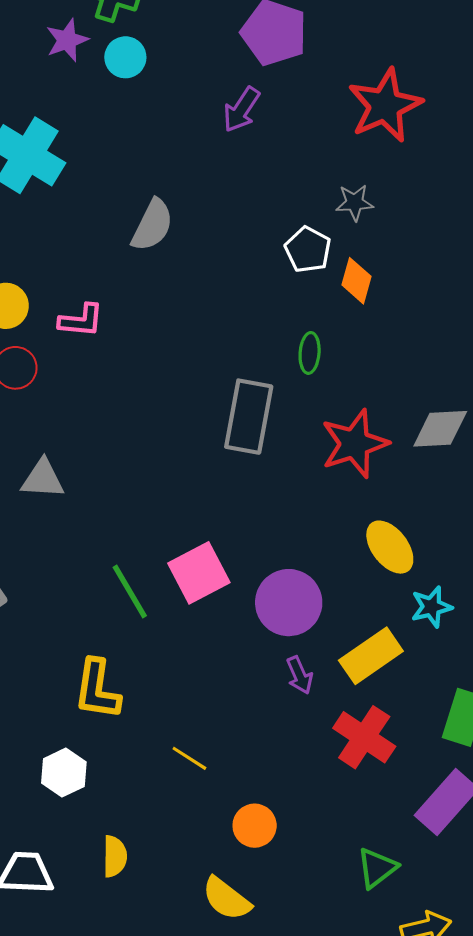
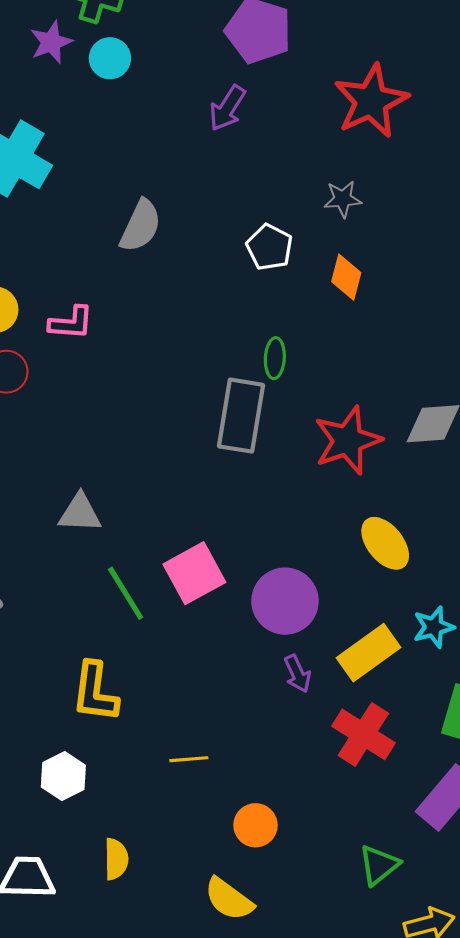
white pentagon: (308, 250) -> (269, 247), moved
green ellipse: (310, 353) -> (275, 358), moved
gray triangle: (43, 479) -> (80, 513), moved
cyan star: (431, 607) -> (434, 627), moved
yellow line: (189, 758) -> (189, 759), turned -36

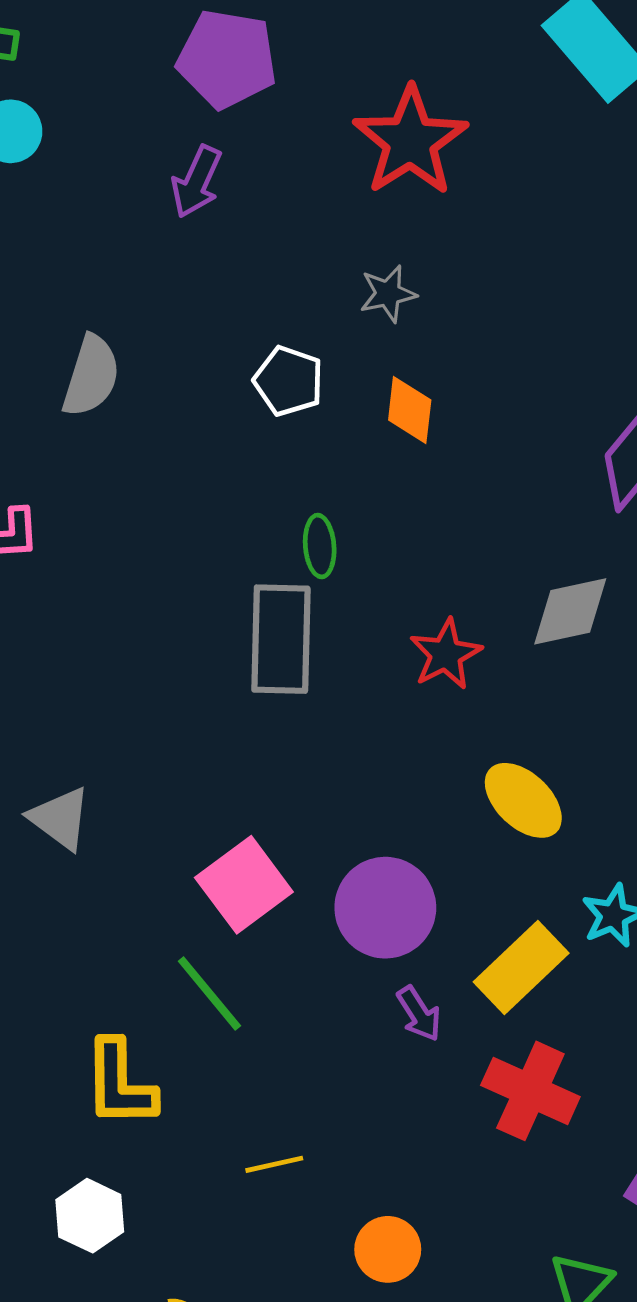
red star: (348, 440) -> (446, 654), size x0.7
gray triangle: (80, 513) -> (60, 818), turned 42
green line: (126, 593) -> (209, 993), moved

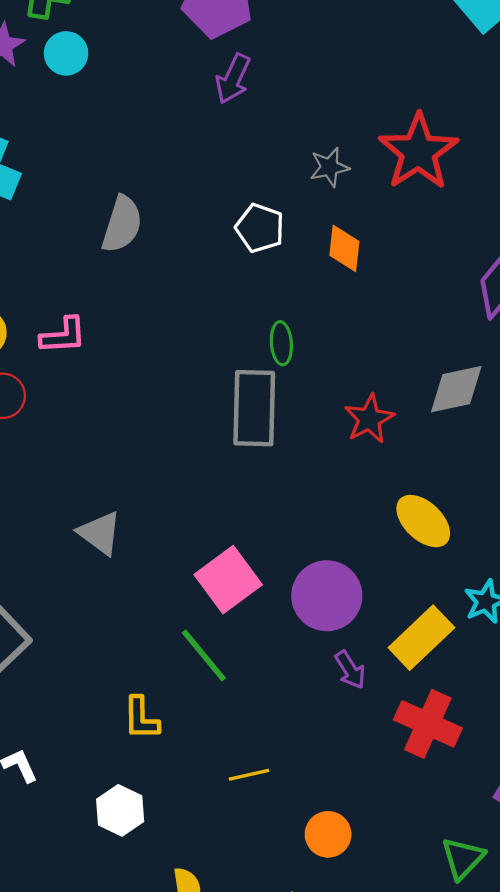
red star: (410, 141) -> (418, 152), moved
purple arrow: (197, 182) -> (233, 79), moved
yellow L-shape: (120, 1083) -> (141, 718), size x0.7

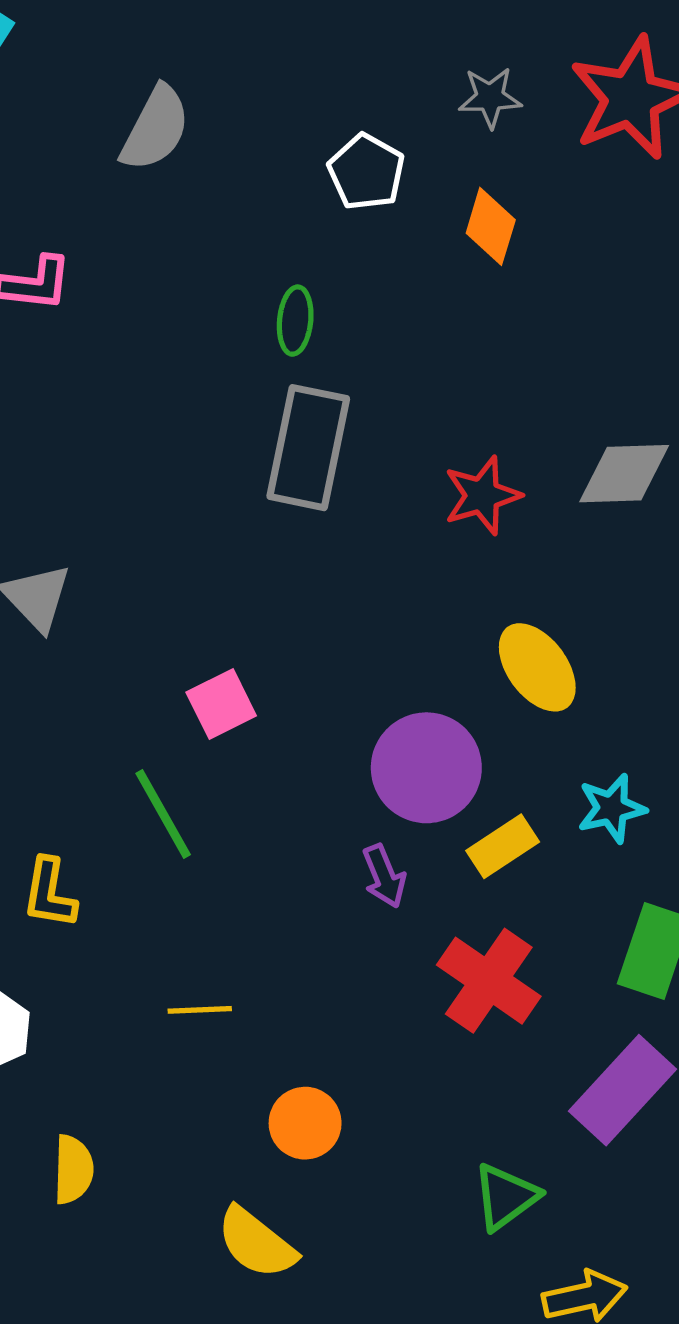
green ellipse: (281, 343) -> (295, 321), moved
pink square: (228, 580) -> (221, 704), size x0.7
purple circle: (327, 596) -> (426, 768), moved
yellow rectangle: (421, 638) -> (503, 846), size x0.7

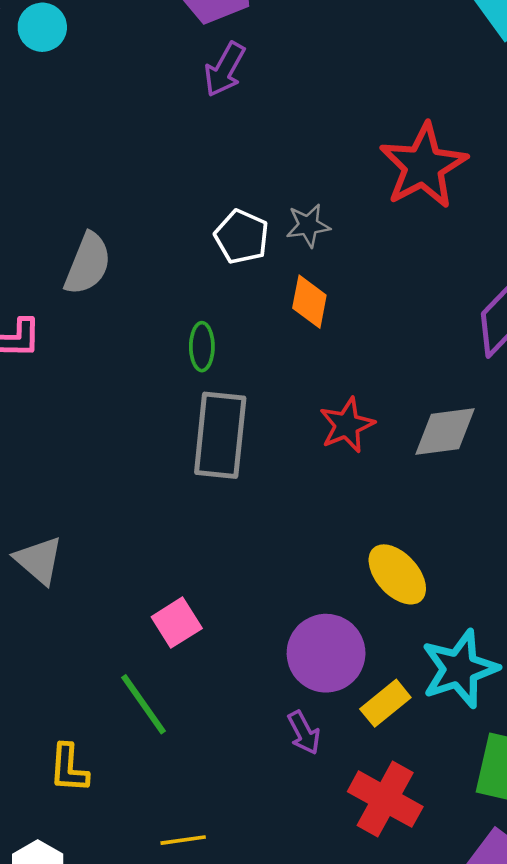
gray star: (490, 97) -> (308, 225), moved
gray semicircle: (155, 128) -> (88, 264), moved
orange diamond: (491, 226) -> (309, 302), moved
red star: (482, 496) -> (347, 425), moved
cyan star: (612, 808) -> (460, 669), size x1.6

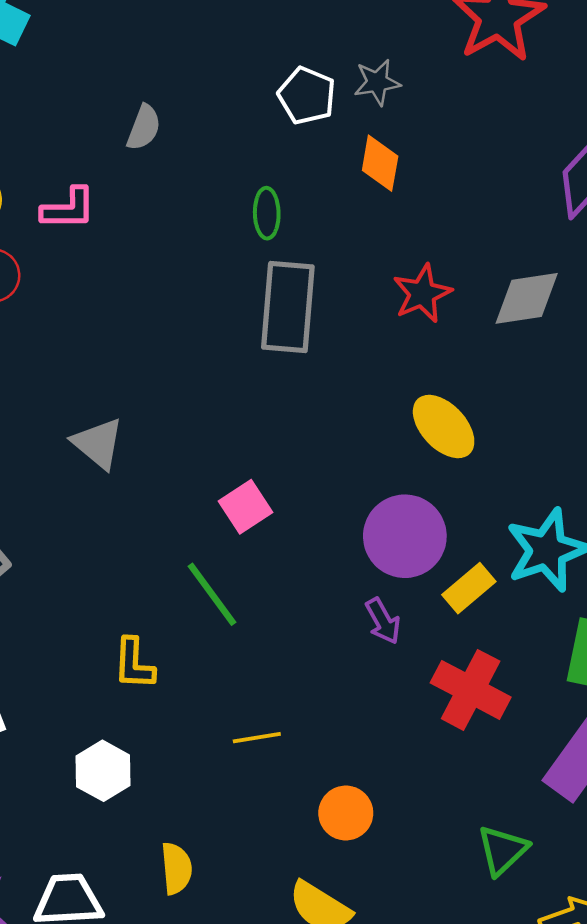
gray semicircle: (88, 264) -> (144, 127), size x0.7
yellow ellipse: (397, 574) -> (444, 426), moved

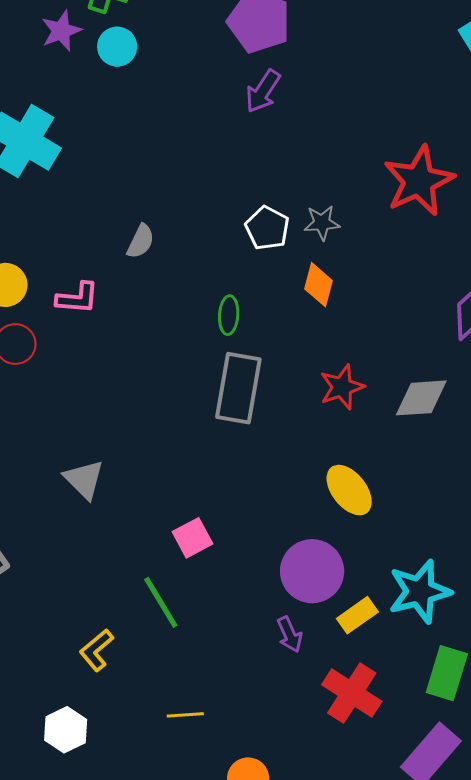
yellow L-shape: (134, 664) -> (97, 650), turned 42

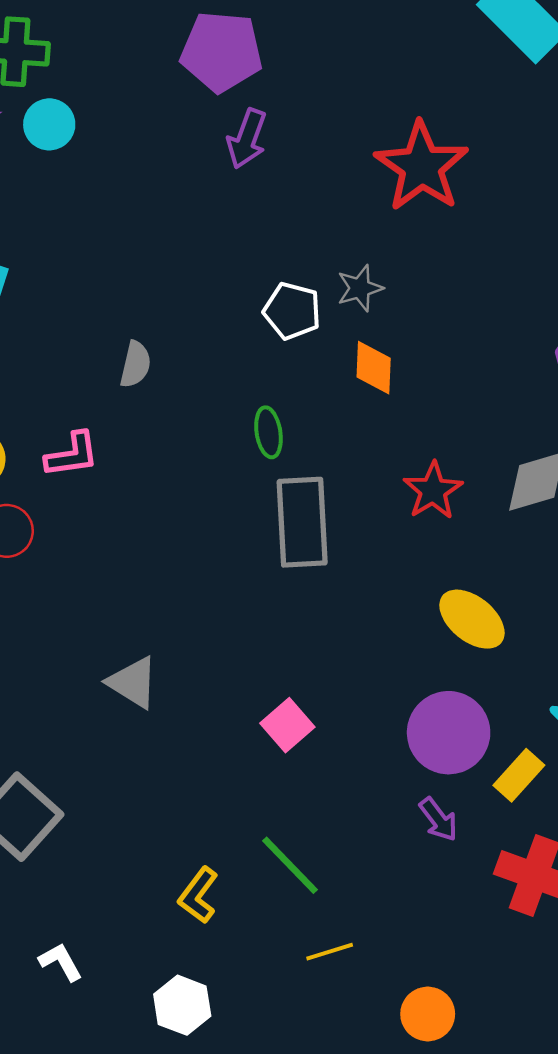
red star: (419, 181) -> (422, 167), moved
green line: (161, 602) -> (290, 865), moved

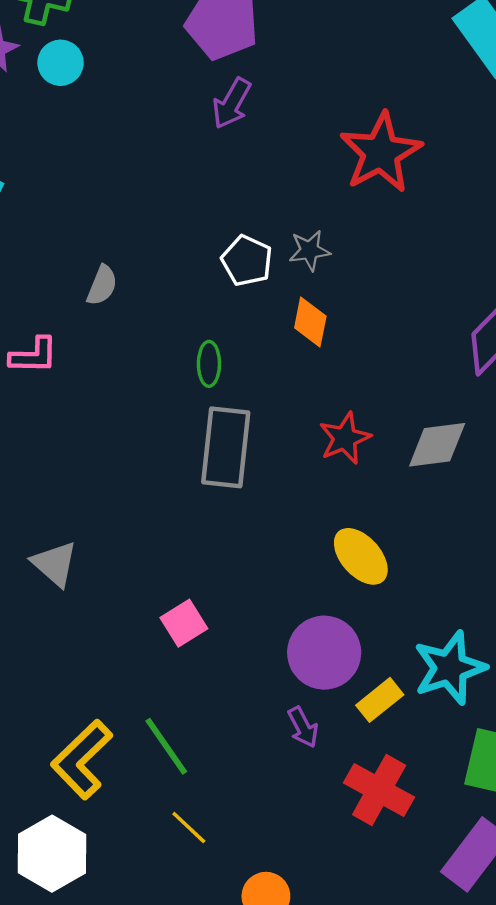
yellow L-shape: (198, 895) -> (82, 760), size x1.6
yellow line: (330, 952) -> (189, 828), turned 51
white hexagon: (182, 1005) -> (52, 854), size x1.4

